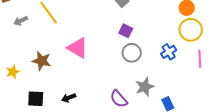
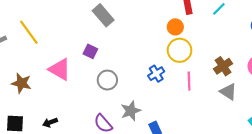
purple square: (126, 31) -> (90, 51), moved
gray circle: (132, 53) -> (107, 80), moved

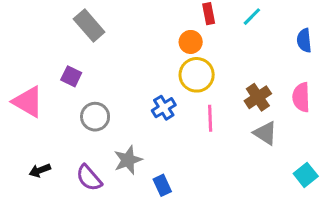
black arrow: (50, 122) -> (40, 170), moved

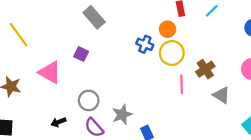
brown cross: (258, 97) -> (205, 69), moved
blue cross: (164, 108) -> (145, 44), moved, turned -35
gray circle: (95, 117) -> (89, 100), moved

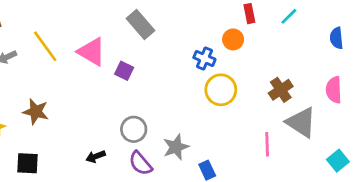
yellow circle: (172, 53) -> (221, 90), moved
pink triangle: (50, 72) -> (91, 52), moved
pink line: (182, 84) -> (267, 144), moved
gray triangle: (221, 95) -> (301, 122), size x1.4

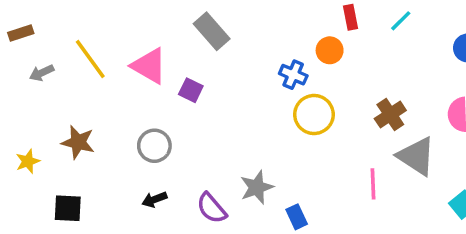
gray circle: (134, 129) -> (154, 146), moved

